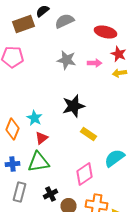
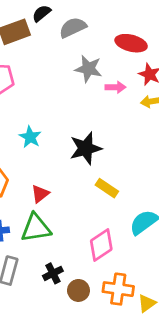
gray star: (66, 60) -> (88, 69), moved
cyan star: (34, 118) -> (30, 137), moved

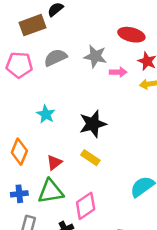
gray semicircle: (73, 28) -> (55, 58), moved
yellow rectangle: (107, 188) -> (90, 158), moved
pink diamond: (101, 245) -> (86, 206), moved

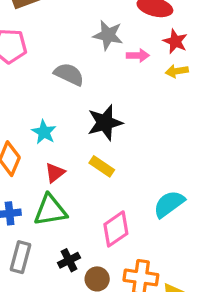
gray semicircle: (55, 58) -> (69, 74), moved, turned 50
cyan star: (46, 114) -> (44, 132), moved
pink diamond: (86, 206) -> (116, 229), moved

